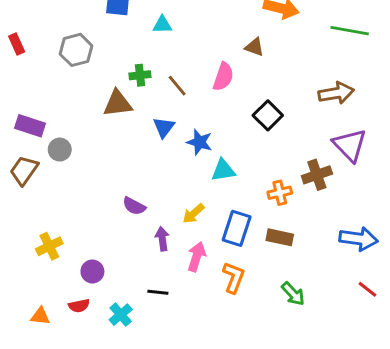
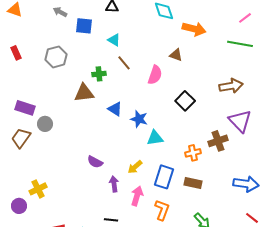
cyan triangle: (162, 25) -> (114, 40), turned 32
brown line: (177, 86) -> (124, 63), moved
blue triangle: (164, 127) -> (115, 109), turned -35
purple circle: (92, 271) -> (19, 206), moved

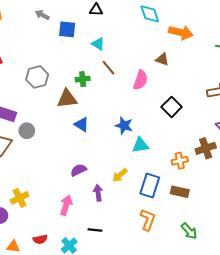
gray hexagon: (56, 57) -> (37, 77), moved
blue triangle: (115, 109) -> (82, 125), moved
purple semicircle: (95, 162) -> (78, 170), turned 126
pink arrow: (137, 196) -> (66, 205), moved

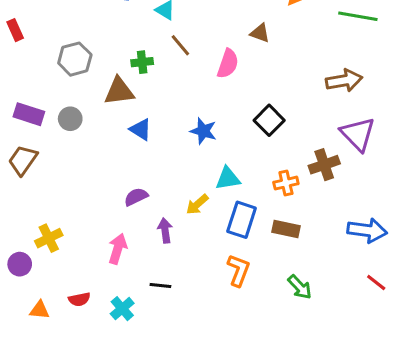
black square: (172, 107) -> (269, 120), moved
gray circle: (27, 131) -> (70, 119), moved
cyan triangle: (140, 145) -> (228, 178), moved

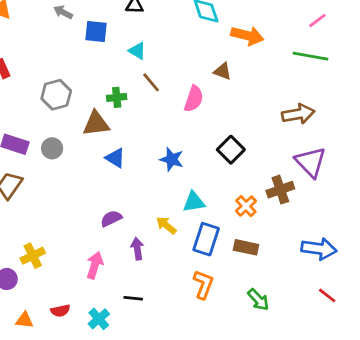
orange cross: (286, 183) -> (246, 206), turned -30
yellow arrow: (197, 204) -> (166, 225), turned 80

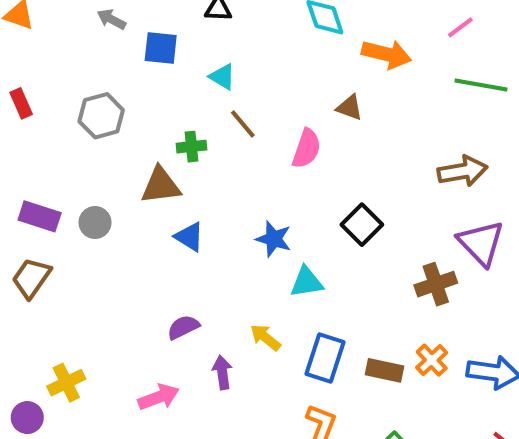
pink line: (317, 20) -> (460, 27), moved
gray hexagon: (56, 95) -> (101, 116), moved
cyan triangle: (194, 202) -> (306, 282), moved
orange cross: (246, 206) -> (432, 360), moved
pink arrow: (95, 265) -> (159, 397), turned 52

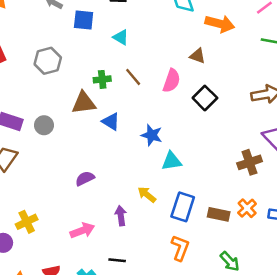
brown line: (243, 124) -> (133, 77), moved
black square: (362, 225) -> (205, 98), moved
blue triangle: (189, 237) -> (111, 122), moved
purple semicircle: (183, 327) -> (85, 178), moved

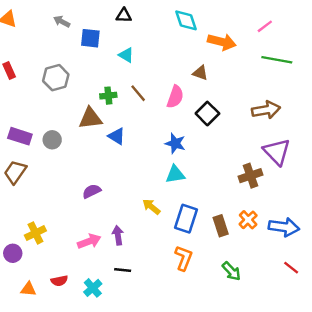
blue star: (152, 135) -> (175, 143), moved
brown rectangle: (219, 214) -> (221, 226), turned 60
purple arrow: (121, 216) -> (118, 235), moved

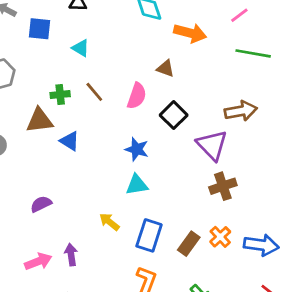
purple triangle: (277, 152) -> (212, 145), moved
brown rectangle: (221, 226) -> (189, 244), turned 54

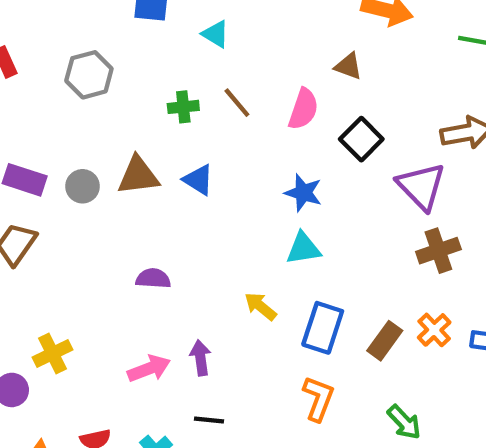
brown triangle: (40, 121) -> (138, 176), moved
purple semicircle: (41, 204) -> (153, 278), turned 30

